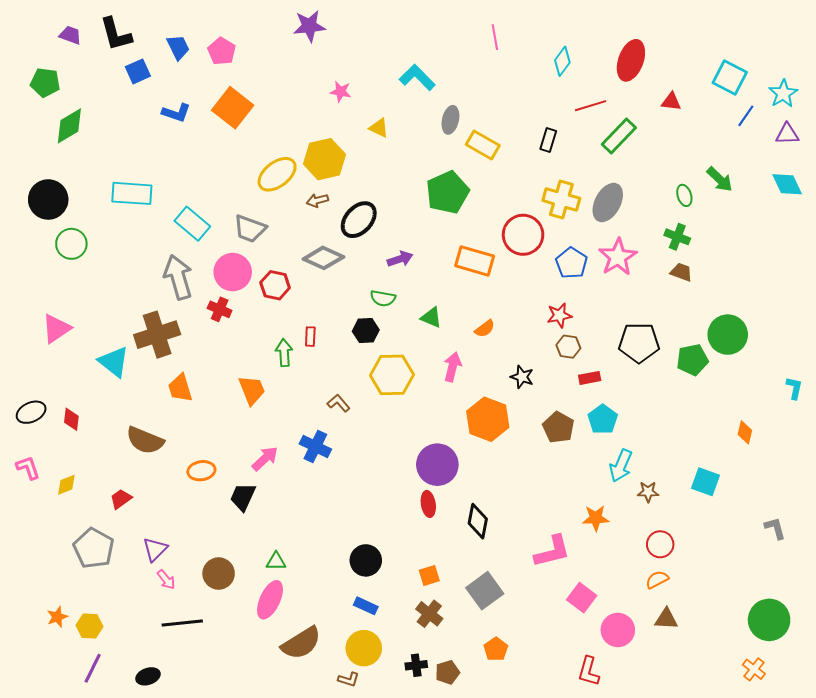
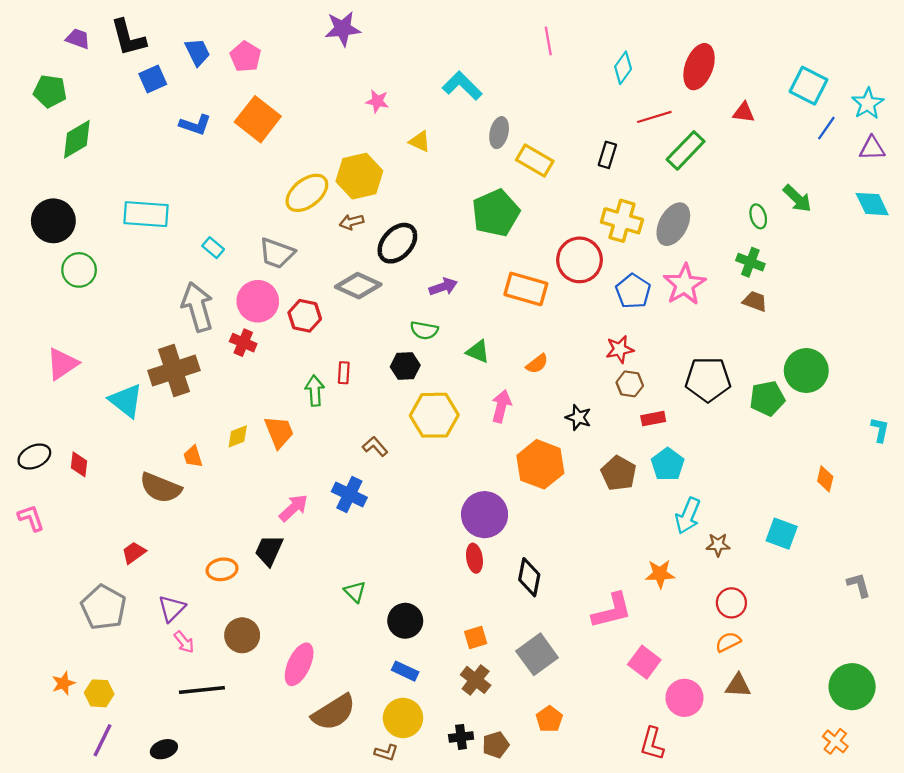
cyan rectangle: (192, 224) -> (213, 248), size x0.6
orange trapezoid: (180, 388) -> (193, 457), moved, size x0.7
orange ellipse: (201, 471) -> (222, 569), moved
yellow diamond: (66, 485) -> (238, 436), moved
green triangle: (276, 561) -> (355, 592), moved, turned 45

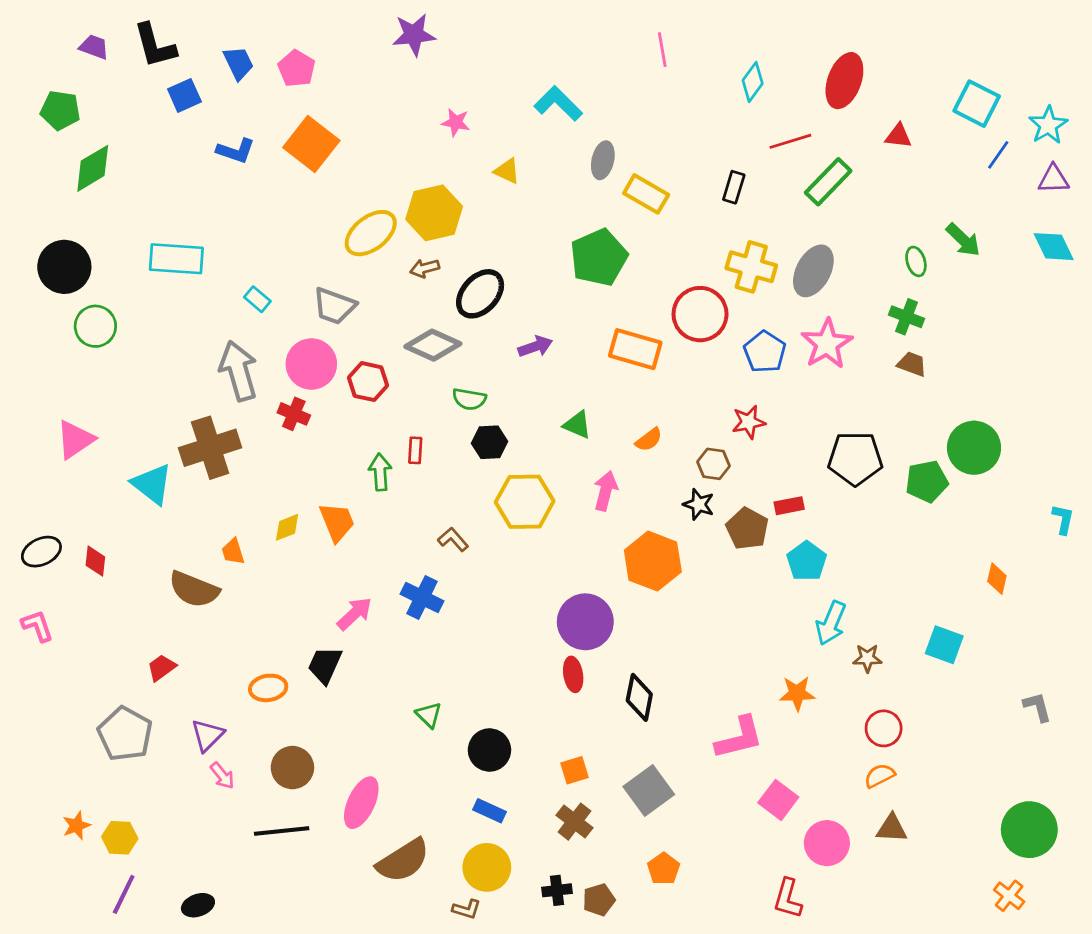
green semicircle: (424, 330) -> (469, 399), moved
brown hexagon: (630, 384) -> (714, 464), moved
brown pentagon: (619, 473) -> (747, 529), moved
black line: (202, 690) -> (282, 831), moved

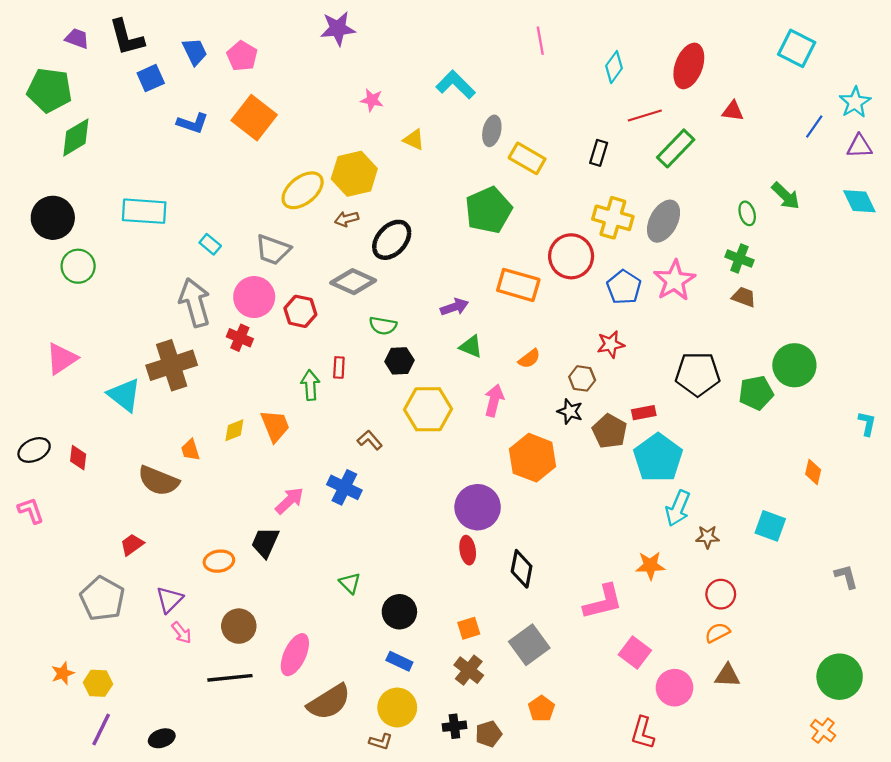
cyan square: (977, 104) -> (797, 48), moved
green pentagon: (60, 110) -> (49, 90), size x1.4
purple arrow: (535, 346) -> (454, 307), moved
cyan pentagon: (807, 561) -> (658, 458), size x1.5

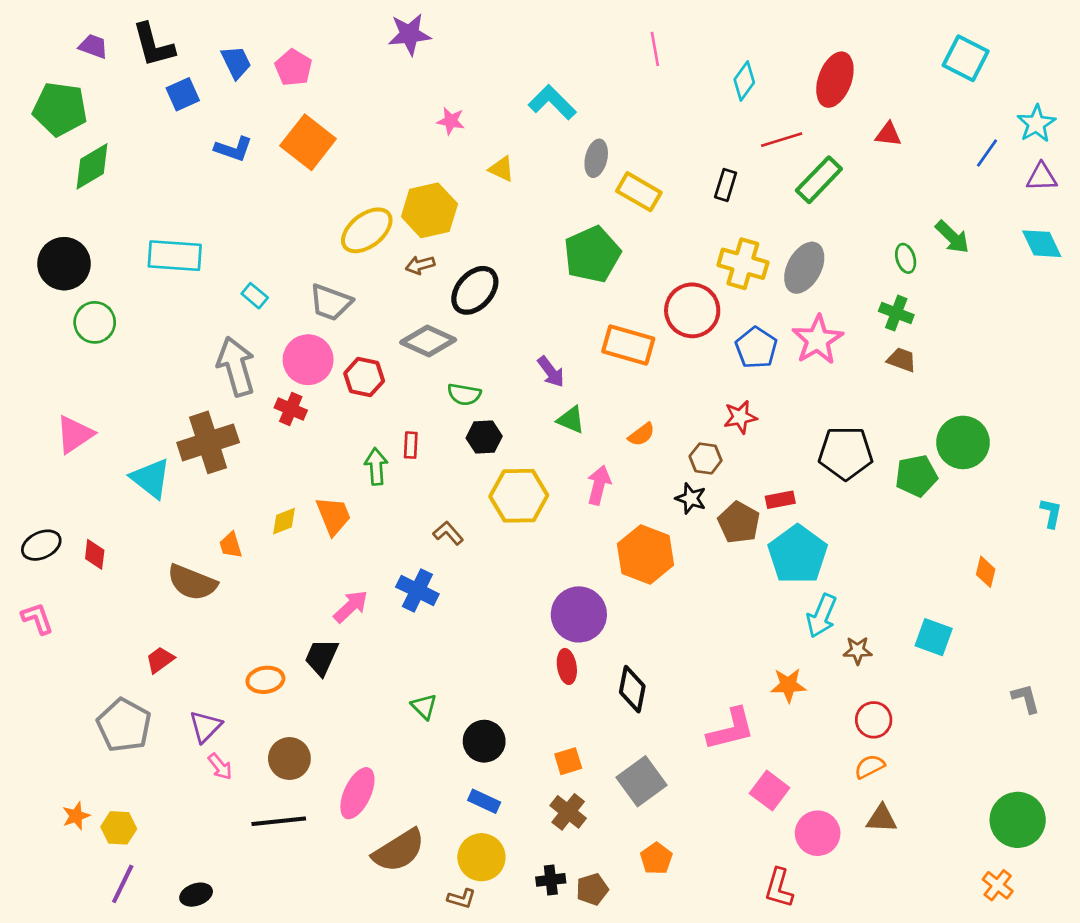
purple arrow: (454, 307) -> (551, 372), turned 72

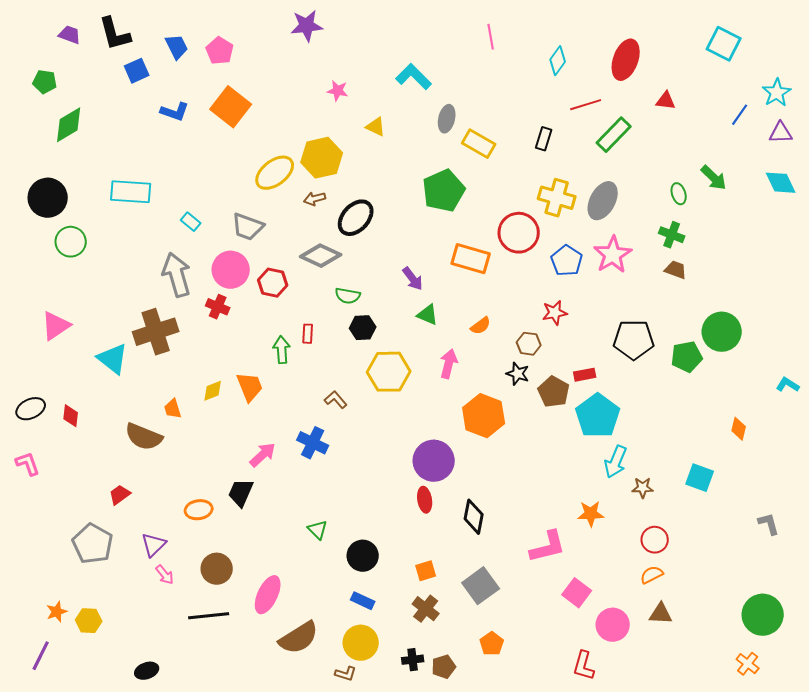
green pentagon: (60, 109) -> (45, 82), size x0.6
cyan L-shape: (1051, 513) -> (788, 385), turned -70
purple line: (123, 884) -> (41, 656), moved

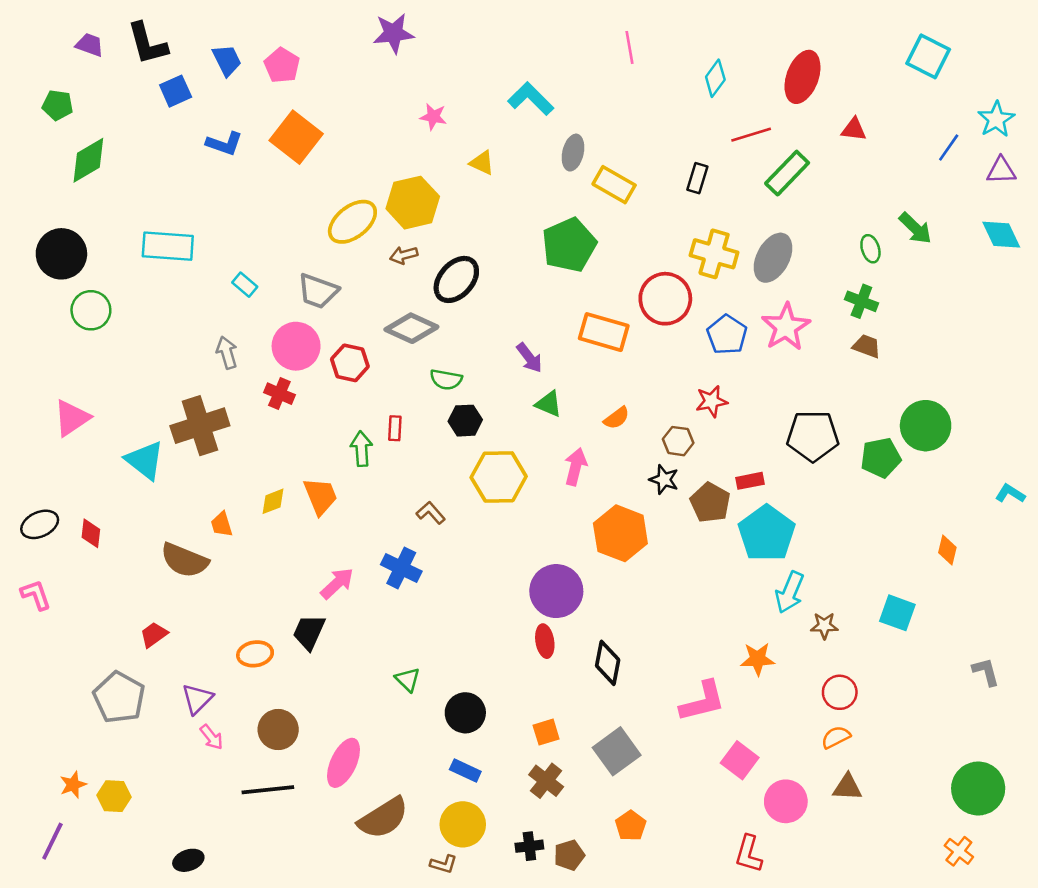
gray arrow: (177, 275) -> (227, 353), size x0.6

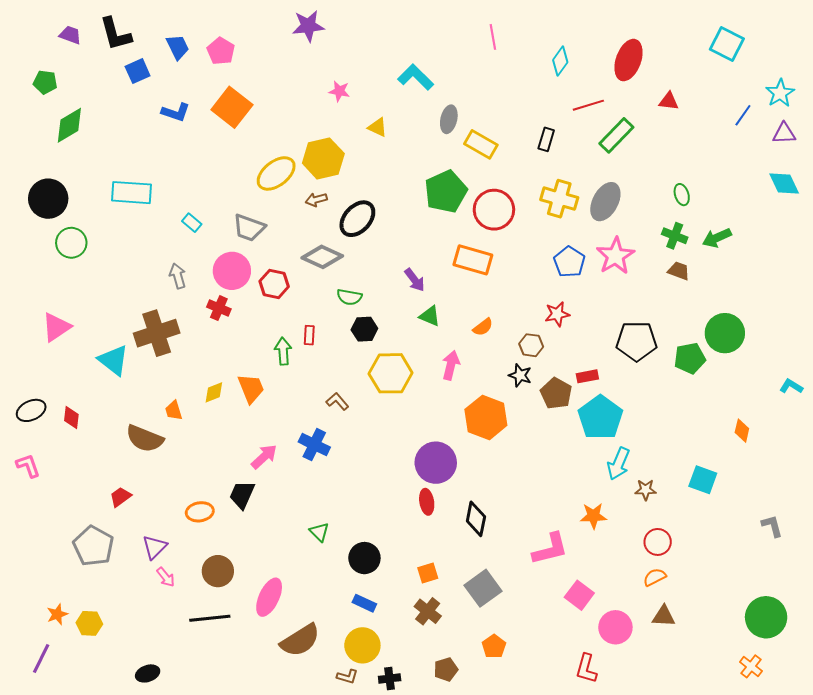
green arrow: (915, 228) -> (717, 238), moved, turned 112
red circle: (665, 299) -> (494, 210), moved
black cross: (529, 846) -> (390, 679), moved

